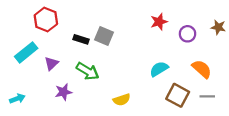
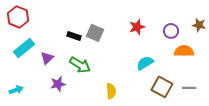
red hexagon: (46, 20) -> (18, 17), moved
red star: (159, 22) -> (137, 27), moved
orange semicircle: (202, 69) -> (184, 51), moved, turned -42
yellow semicircle: (122, 100) -> (111, 91), turned -77

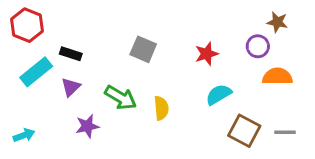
brown star: (199, 25) -> (277, 22), moved
red star: (137, 27) -> (207, 54), moved
black rectangle: (74, 36) -> (71, 54), moved
yellow semicircle: (111, 91) -> (161, 108), moved

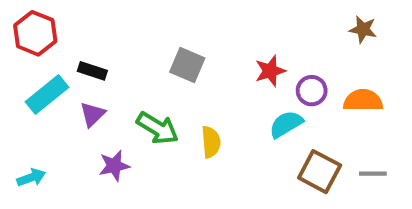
purple circle: (258, 46) -> (312, 91), moved

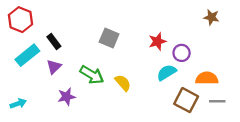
black rectangle: (92, 71) -> (54, 41), turned 35
orange semicircle: (363, 100) -> (207, 78), moved
yellow semicircle: (211, 142) -> (123, 83), turned -36

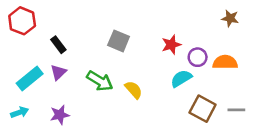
cyan rectangle: (27, 55) -> (30, 78), moved
orange semicircle: (207, 78) -> (225, 62), moved
purple star: (67, 97) -> (60, 115), moved

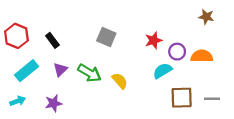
red hexagon: (22, 21) -> (16, 36), moved
purple triangle: (58, 72) -> (60, 70), moved
brown square: (203, 109) -> (182, 98), turned -30

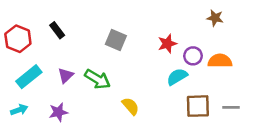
brown star: (206, 17) -> (215, 18), moved
black rectangle: (52, 40) -> (57, 30), moved
yellow semicircle: (120, 81) -> (131, 106), moved

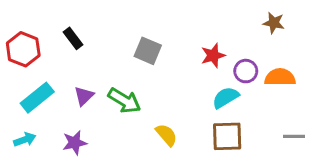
brown square: (198, 106) -> (227, 136), moved

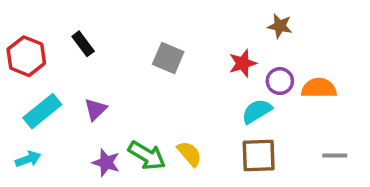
brown star: (274, 23) -> (280, 26), moved
green arrow: (124, 101) -> (147, 156), moved
purple star: (75, 143) -> (106, 163), moved, turned 30

